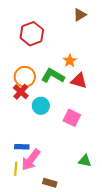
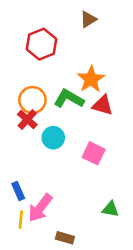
brown triangle: (80, 15) -> (88, 19), moved
orange star: (70, 61) -> (91, 79), size x1.5
blue rectangle: (22, 147) -> (18, 191), moved, turned 64

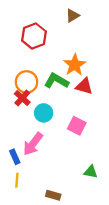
pink arrow: (40, 208) -> (33, 144), moved

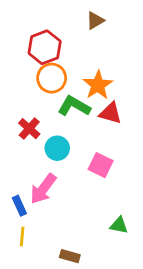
orange circle: (27, 82) -> (52, 78), moved

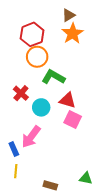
orange star: (98, 85) -> (73, 33), moved
red triangle: (110, 113) -> (68, 100), moved
green triangle: (119, 225) -> (86, 178), moved

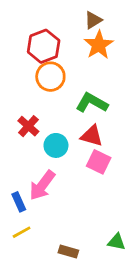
green L-shape: (53, 77) -> (92, 103), moved
yellow line: (16, 171) -> (22, 232), turned 56

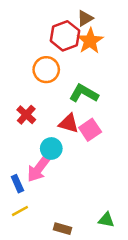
red hexagon: (44, 46) -> (65, 36), moved
red triangle: (92, 136) -> (69, 123), moved
cyan circle: (56, 145) -> (51, 148), moved
pink square: (99, 162) -> (90, 130), moved, turned 30

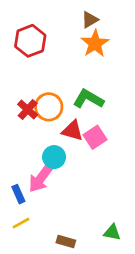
red hexagon: (65, 36) -> (30, 41), moved
orange circle: (46, 70) -> (49, 107), moved
red cross: (26, 115) -> (28, 110), moved

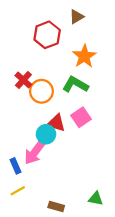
red hexagon: (30, 41) -> (47, 35), moved
orange star: (95, 43) -> (84, 56), moved
red cross: (28, 110) -> (23, 80), moved
red triangle: (73, 131) -> (56, 123), moved

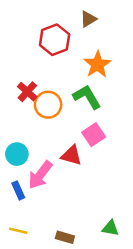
green L-shape: (75, 85) -> (87, 97), turned 30
red triangle: (56, 123) -> (71, 155), moved
cyan circle: (46, 134) -> (17, 154), moved
yellow line: (18, 191) -> (18, 231), moved, turned 42

